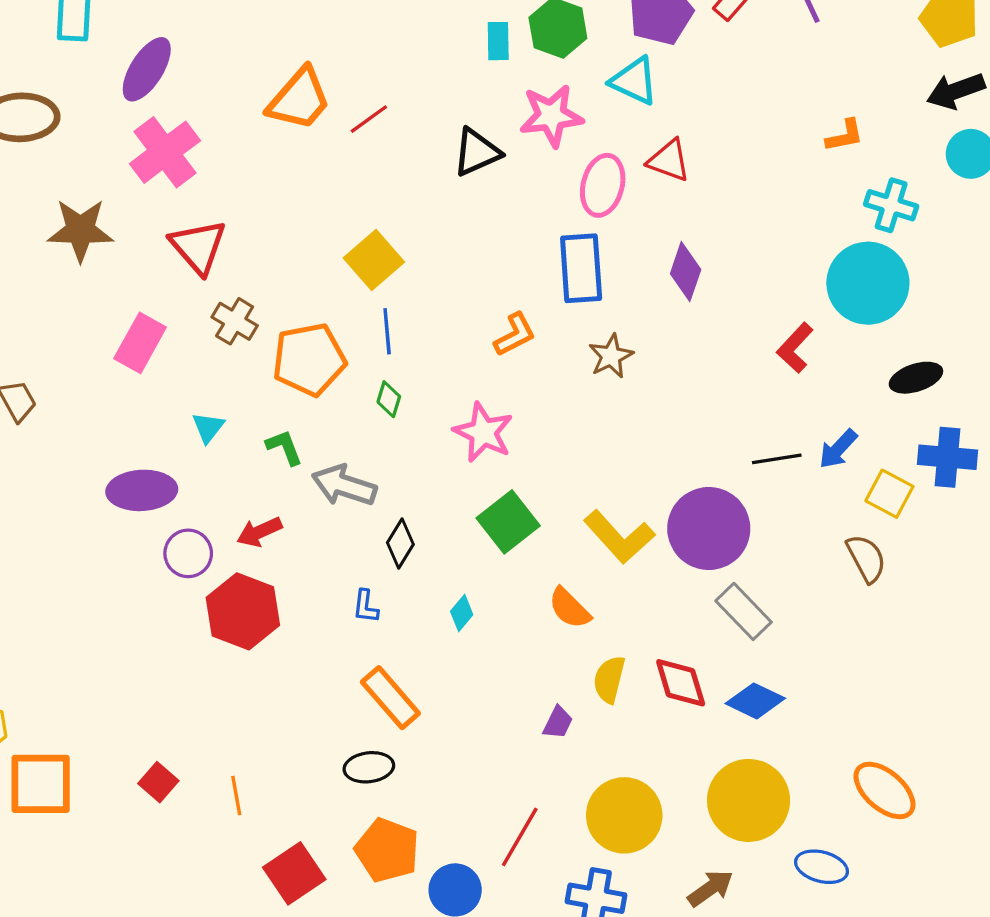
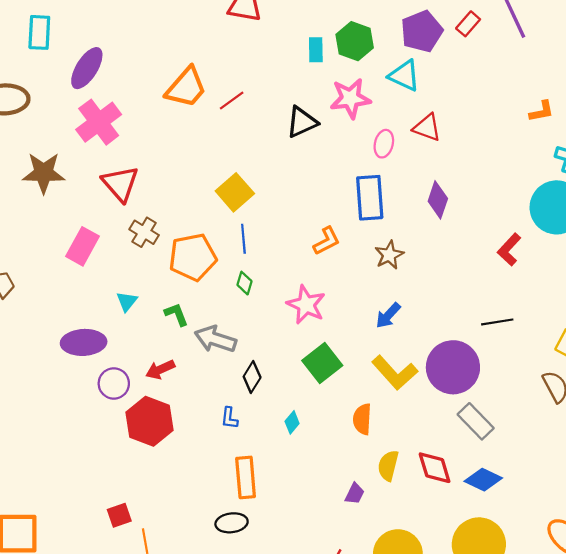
pink ellipse: (603, 185) -> (384, 144), size x0.7
blue arrow: (838, 449) -> (388, 315), moved
orange semicircle: (569, 608) -> (362, 419), turned 48
orange rectangle: (390, 698) -> (246, 477), turned 36
red square: (158, 782) -> (119, 515), moved, turned 30

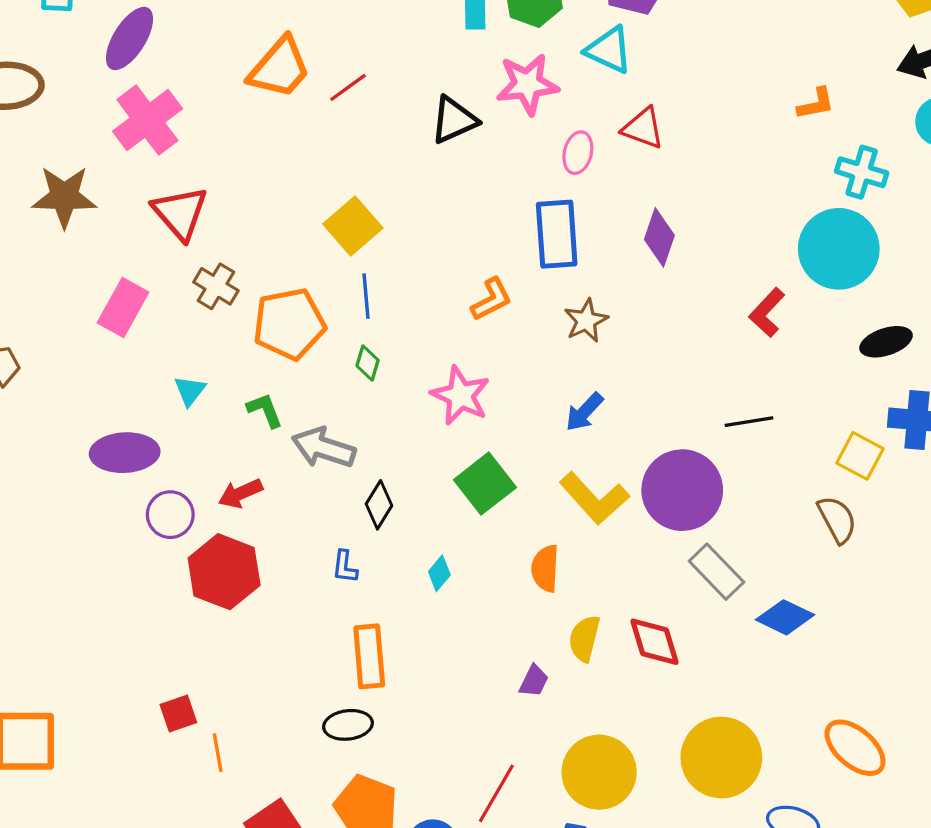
blue diamond: (483, 480) -> (785, 617), moved

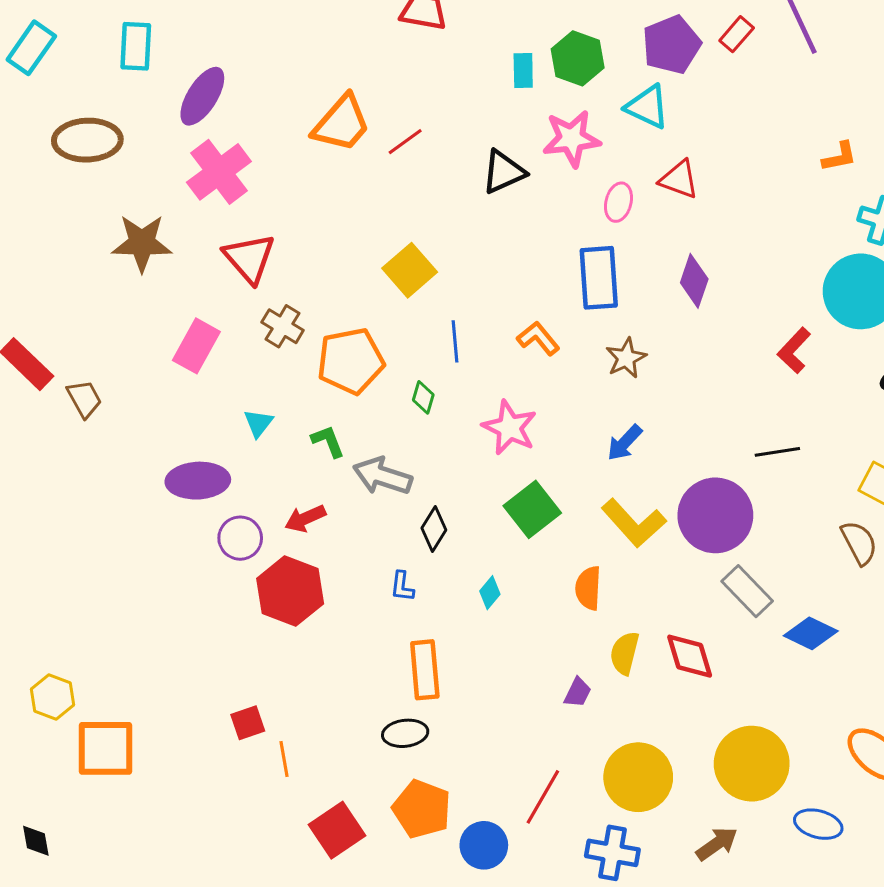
blue line: (366, 296) -> (455, 341), moved
orange L-shape: (491, 299) -> (538, 338), turned -102

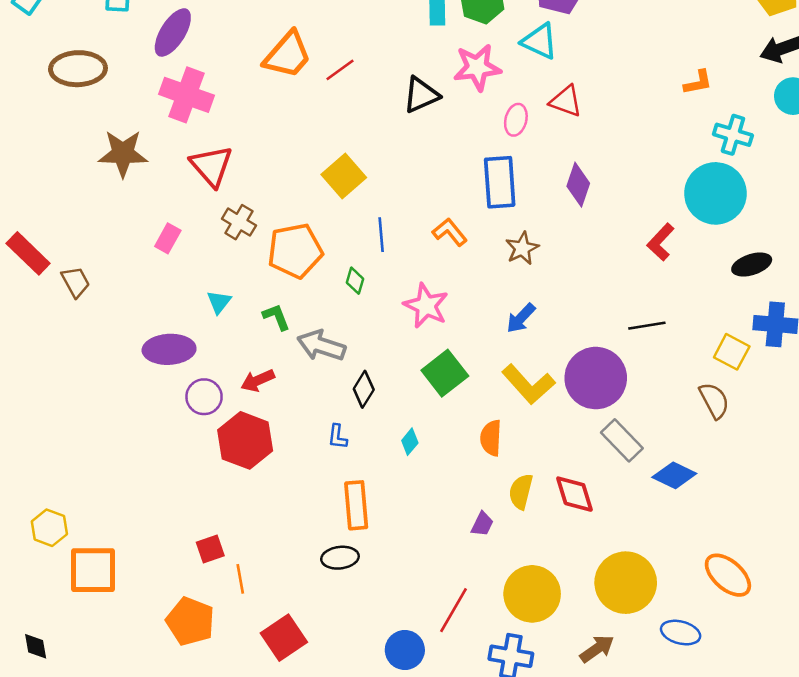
pink cross: (219, 172) -> (187, 95), turned -33
pink rectangle: (196, 346) -> (168, 238), size x0.7
orange pentagon: (422, 809) -> (190, 621), moved

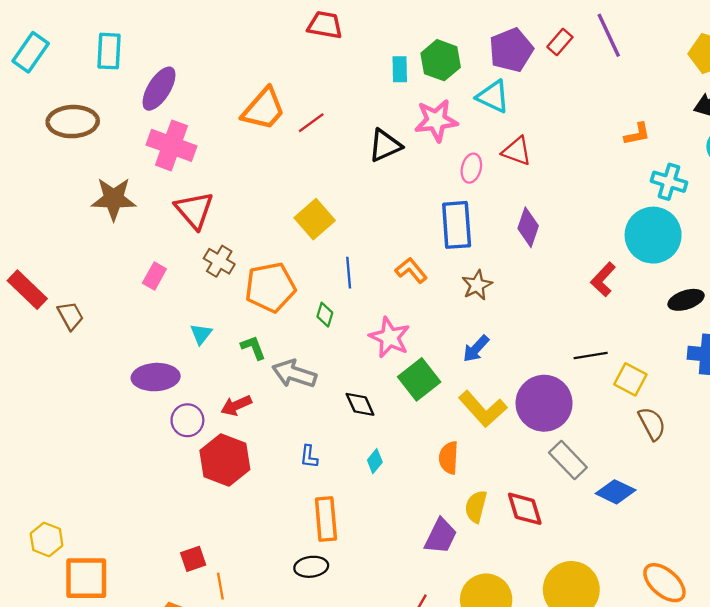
yellow square: (732, 352) -> (630, 379), moved
green square: (445, 373) -> (419, 379), moved
black diamond: (364, 389) -> (360, 404), moved, turned -56
purple trapezoid: (482, 524) -> (441, 536), size x1.6

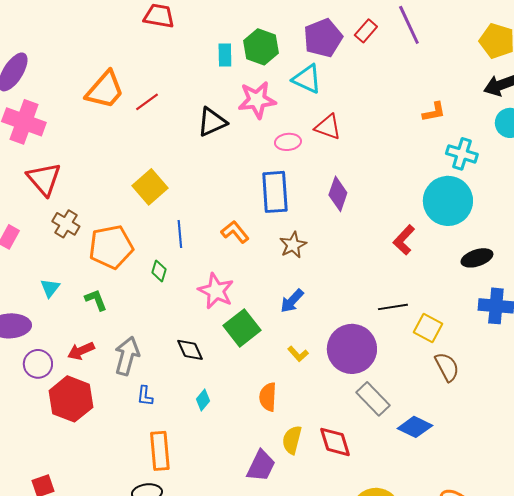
pink ellipse: (471, 168) -> (288, 142), turned 70
gray arrow: (294, 374) -> (127, 356), moved, turned 87
yellow L-shape: (483, 409) -> (298, 354), size x0.5

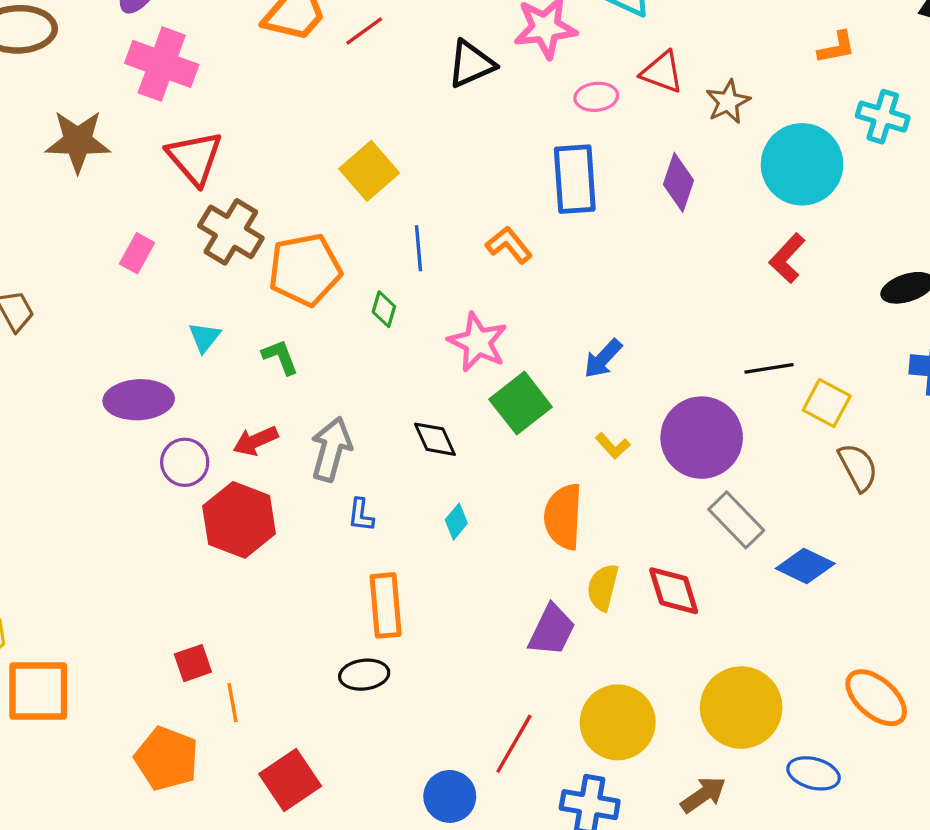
cyan circle: (448, 201) -> (802, 164), moved
brown cross: (66, 224) -> (231, 232), size x1.4
brown star: (293, 245) -> (728, 102), moved
orange semicircle: (268, 397) -> (563, 517), size x1.4

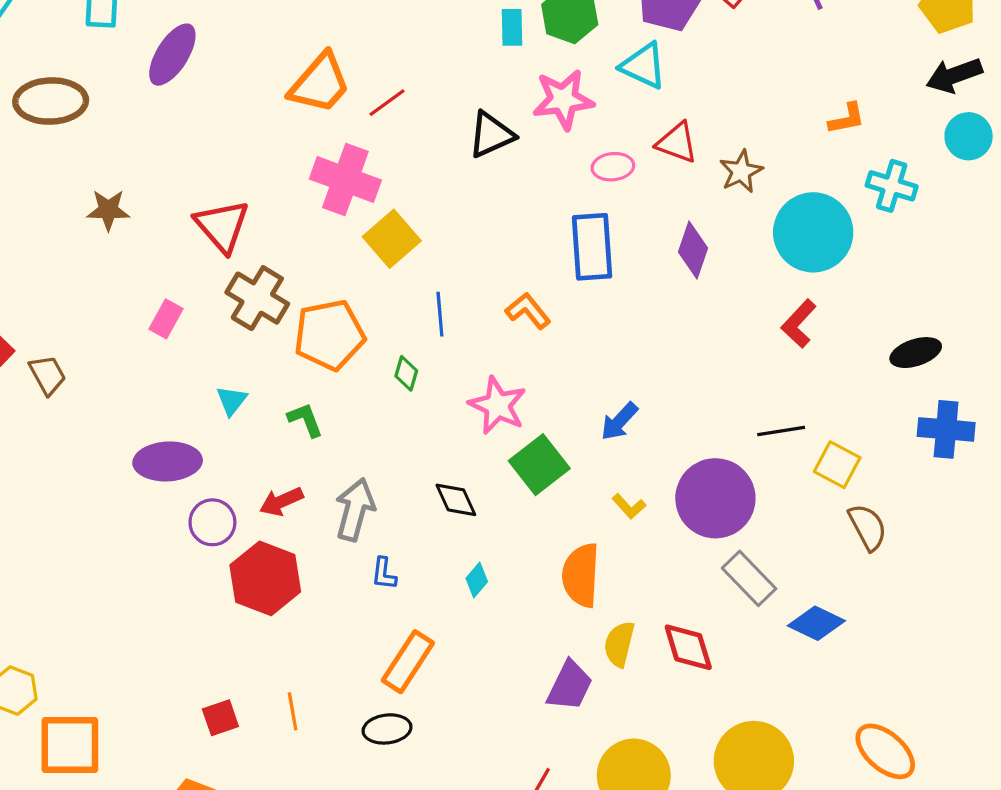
pink cross: (162, 64) -> (345, 180), moved
brown star: (78, 141) -> (108, 210), size x0.7
orange rectangle: (386, 605) -> (408, 662), turned 38
orange line: (232, 703) -> (293, 711), moved

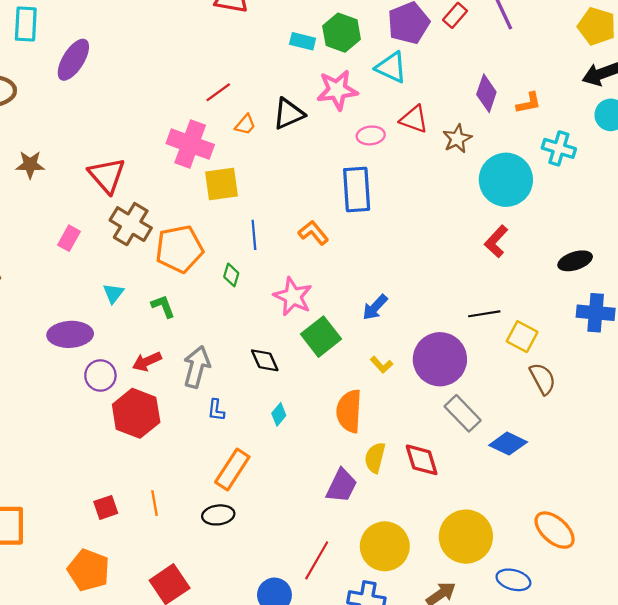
cyan rectangle: (512, 27) -> (303, 41), turned -75
orange trapezoid: (320, 83) -> (245, 125), moved, size x0.5
yellow square: (392, 239) -> (222, 184), turned 33
purple diamond: (693, 250) -> (486, 93), moved

